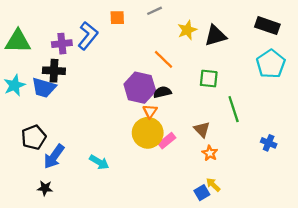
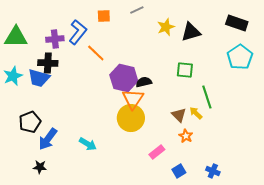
orange line: (164, 59) -> (96, 53), moved
orange triangle: (150, 111) -> (133, 99), size x1.6
pink rectangle: (167, 141) -> (157, 152), moved
blue cross: (269, 143) -> (213, 171), moved
yellow arrow: (213, 185) -> (196, 113), moved

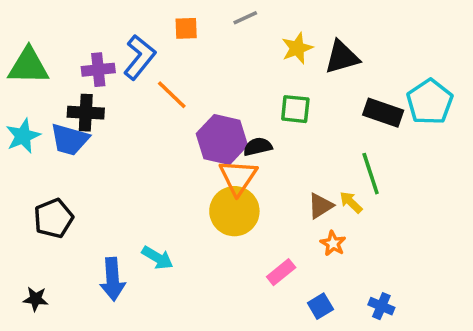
black rectangle: (237, 23) -> (383, 113), moved
green square: (185, 70) -> (295, 109), moved
brown triangle: (179, 115) -> (320, 206), turned 42
blue arrow: (48, 139) -> (113, 279), moved, turned -40
black star: (40, 167) -> (36, 299), moved

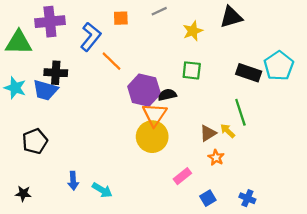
black triangle: (342, 57) -> (231, 17), moved
purple cross: (98, 70) -> (50, 22), moved, size x1.4
cyan star: (23, 136) -> (15, 88), turned -30
cyan arrow: (157, 258) -> (102, 190), moved
blue arrow: (113, 279) -> (73, 181), size x0.7

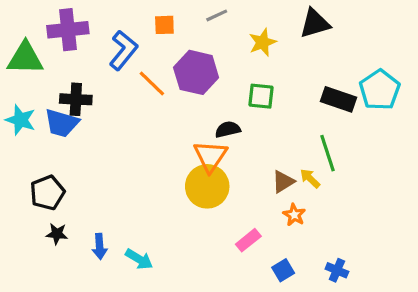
purple hexagon: (144, 90) -> (196, 72), moved
black star: (23, 194) -> (57, 234), moved

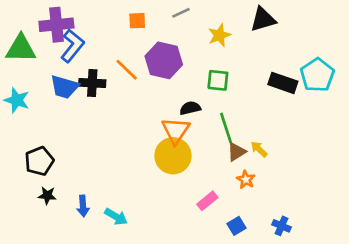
blue L-shape: (123, 50) -> (72, 46), moved
black cross: (76, 99) -> (92, 83), moved
blue trapezoid: (62, 123) -> (64, 87), moved
green line: (327, 153) -> (226, 128), moved

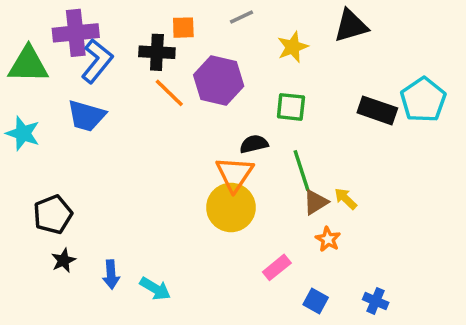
black cross: (92, 83) -> (157, 52), moved
black star: (47, 195) -> (63, 260), turned -30
blue square: (237, 226) -> (316, 301), turned -30

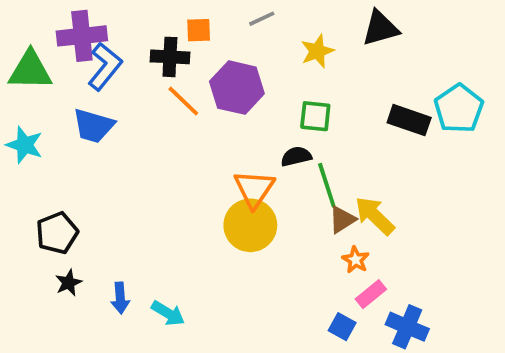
black semicircle: (254, 144) -> (296, 156), moved
yellow arrow: (346, 199) -> (375, 216), size x1.6
pink rectangle: (277, 267) -> (371, 294), moved
blue cross: (376, 301) -> (407, 327), size x1.5

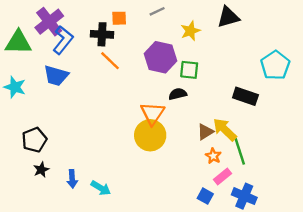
purple cross: (82, 36) -> (49, 22), turned -32
purple hexagon: (237, 88) -> (161, 57), moved
black rectangle: (409, 120) -> (245, 96), moved
green line: (327, 185) -> (240, 151), moved

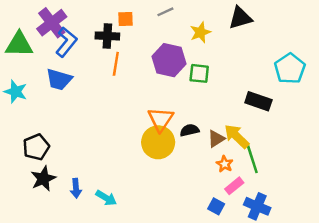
orange line: (110, 61) -> (116, 64), turned 55
black semicircle: (178, 94) -> (190, 130), moved
black star: (41, 170) -> (43, 179), size x1.5

